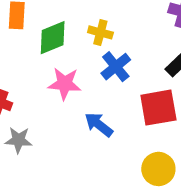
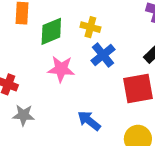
blue arrow: (99, 125) -> (89, 121), moved

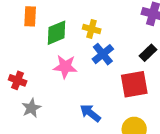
gray star: (23, 115) -> (31, 108), turned -30

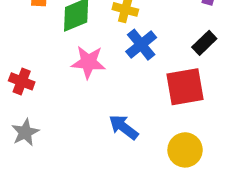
gray star: (31, 108) -> (25, 132), moved

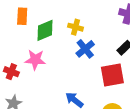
pink star: (88, 62) -> (35, 60), moved

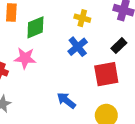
yellow cross: (75, 27) -> (82, 18), moved

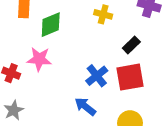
black rectangle: (119, 46) -> (131, 45), moved
blue cross: (78, 47) -> (97, 76), moved

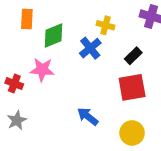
blue cross: (97, 76) -> (90, 48), moved

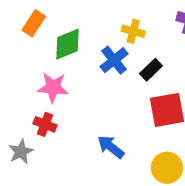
orange rectangle: (27, 19) -> (34, 23), turned 30
black rectangle: (133, 56) -> (151, 70), moved
red cross: (14, 84) -> (45, 124), moved

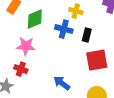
blue cross: (114, 60) -> (64, 29), turned -36
black rectangle: (151, 70) -> (87, 35), turned -32

